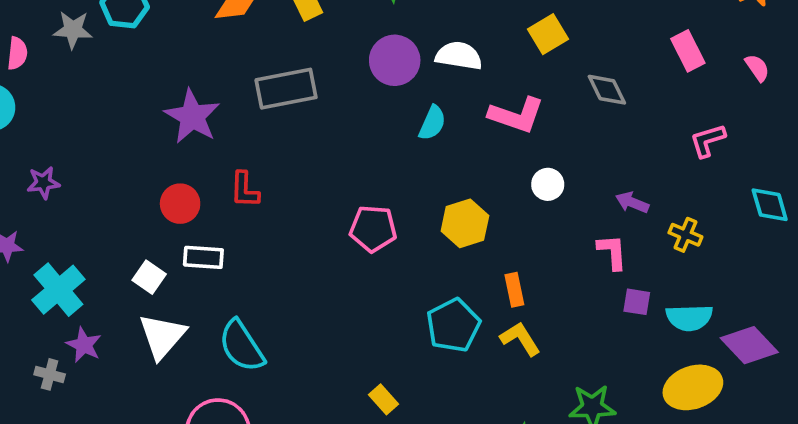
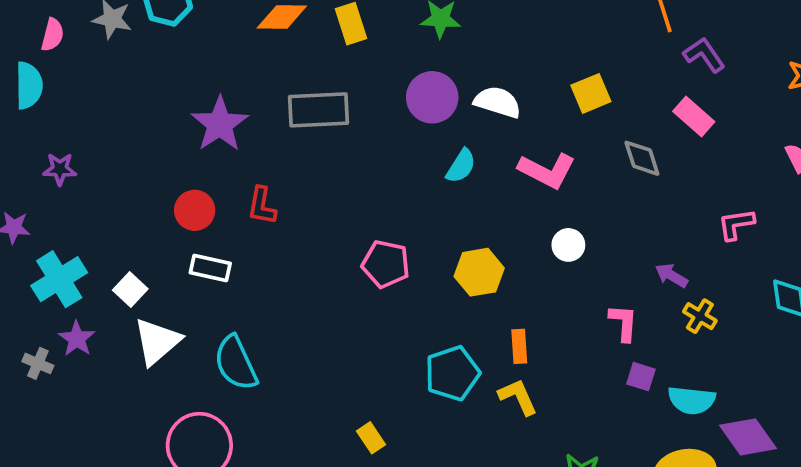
pink rectangle: (688, 51) -> (694, 117), moved, turned -30
purple arrow: (632, 202) -> (671, 275), moved
white square: (149, 277) -> (130, 290), moved

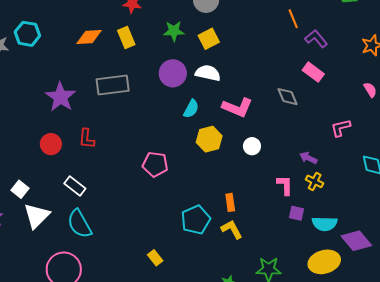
yellow square: (591, 93) -> (209, 39), moved
white rectangle: (210, 268) -> (75, 186), moved, turned 30
yellow hexagon: (479, 272) -> (209, 139), moved
yellow cross: (700, 316) -> (315, 181), moved

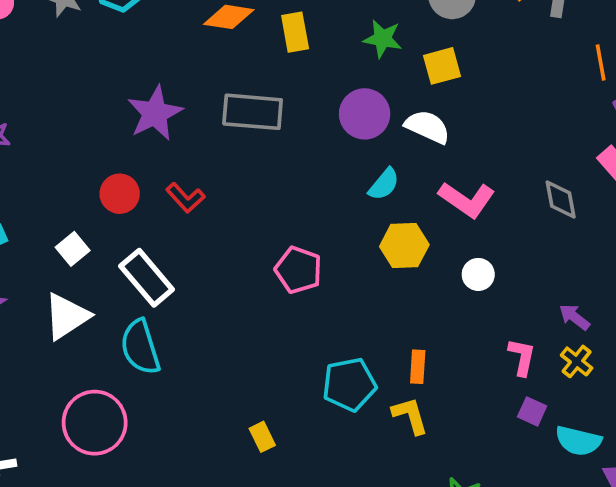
red L-shape: (87, 139) -> (185, 198), turned -60
white rectangle: (75, 186) -> (147, 278), size x1.4
white square: (20, 189) -> (73, 249), moved

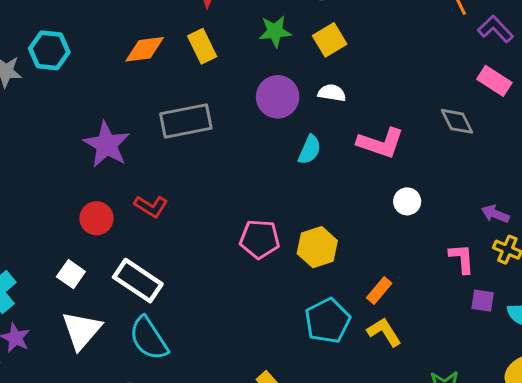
white semicircle: (427, 127) -> (332, 93), size x0.7
yellow hexagon: (404, 246) -> (317, 247), moved
orange rectangle: (418, 367) -> (379, 290), turned 52

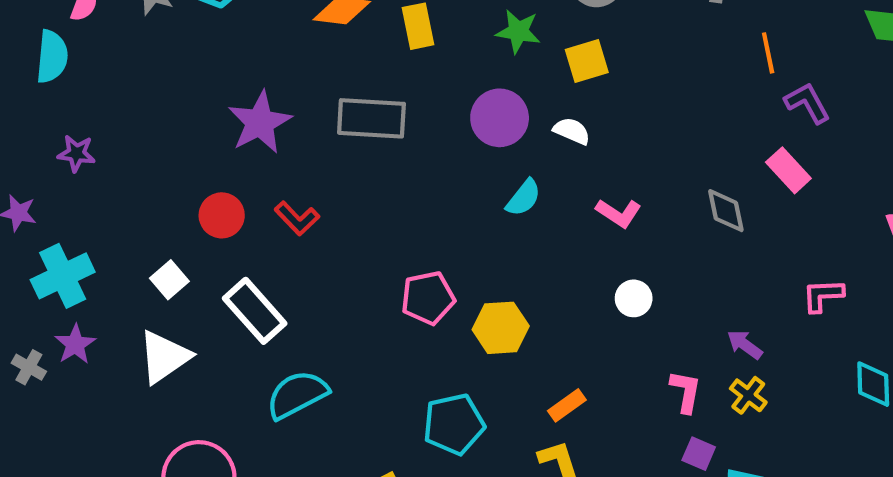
pink L-shape: (381, 143) -> (619, 213), size x0.7
pink pentagon: (260, 239) -> (428, 298), turned -30
cyan pentagon: (328, 321) -> (454, 424), moved
cyan semicircle: (149, 338) -> (297, 395), moved, turned 81

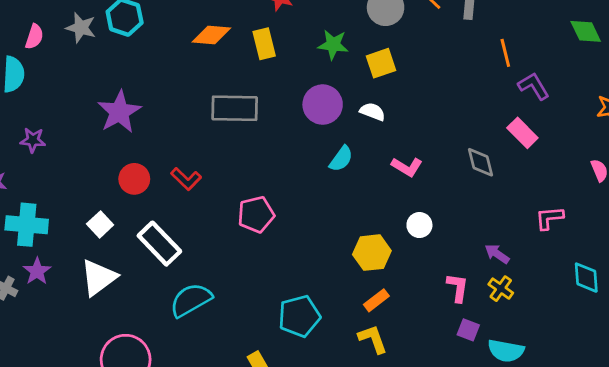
purple star: (260, 122) -> (119, 112), moved
cyan cross: (63, 276) -> (27, 225), turned 33
pink pentagon: (428, 298) -> (256, 214), moved
yellow hexagon: (501, 328) -> (372, 253), moved

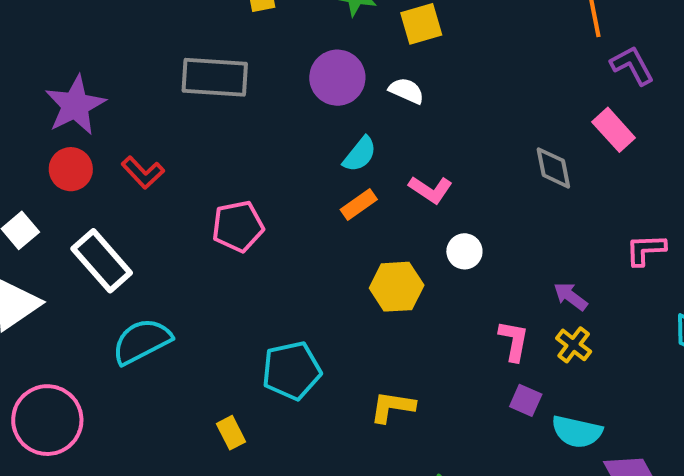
purple star: (119, 112) -> (75, 105), moved
pink L-shape: (407, 167) -> (431, 190), moved
orange rectangle: (376, 300) -> (359, 204), moved
yellow L-shape: (373, 339) -> (392, 407), turned -64

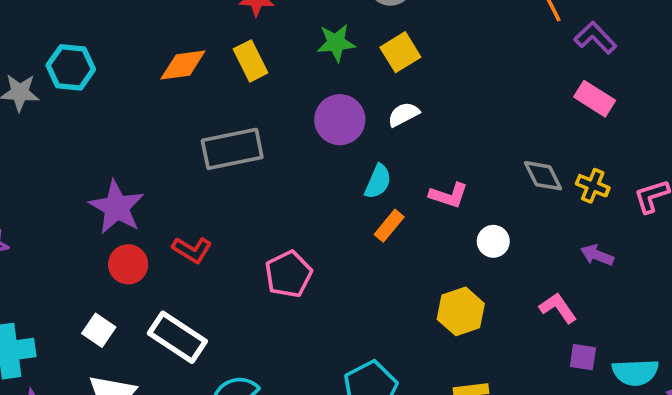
white semicircle: (406, 91) -> (404, 114), turned -36
gray diamond: (553, 168) -> (543, 176), moved
yellow hexagon: (397, 287) -> (461, 311), moved
pink L-shape: (514, 341) -> (558, 308), turned -30
yellow cross: (574, 345) -> (593, 186), moved

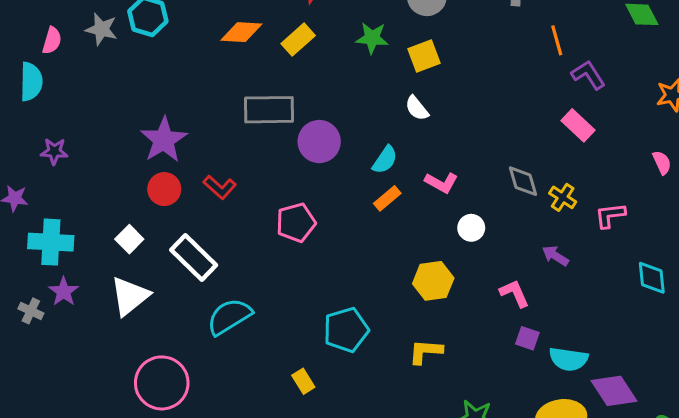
yellow rectangle: (251, 61) -> (298, 40), turned 64
white semicircle: (404, 114) -> (417, 108), turned -112
purple circle: (340, 120) -> (319, 142), moved

